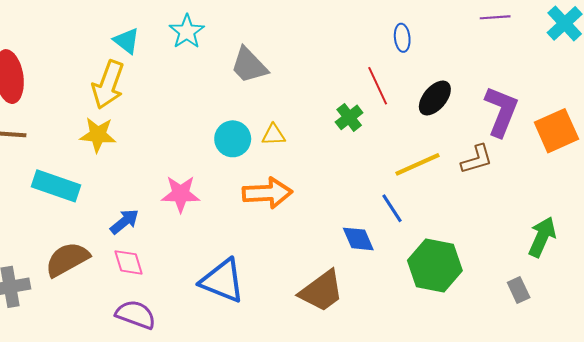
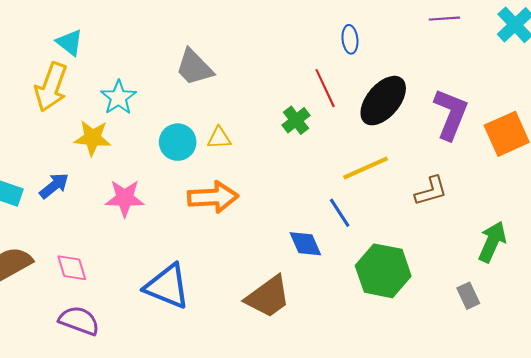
cyan star: (187, 32) -> (118, 97), moved
black ellipse: (435, 98) -> (383, 101), size x1.4
yellow star: (98, 135) -> (93, 138), moved
brown L-shape: (477, 159) -> (431, 191), moved
blue arrow: (124, 222) -> (54, 186), moved

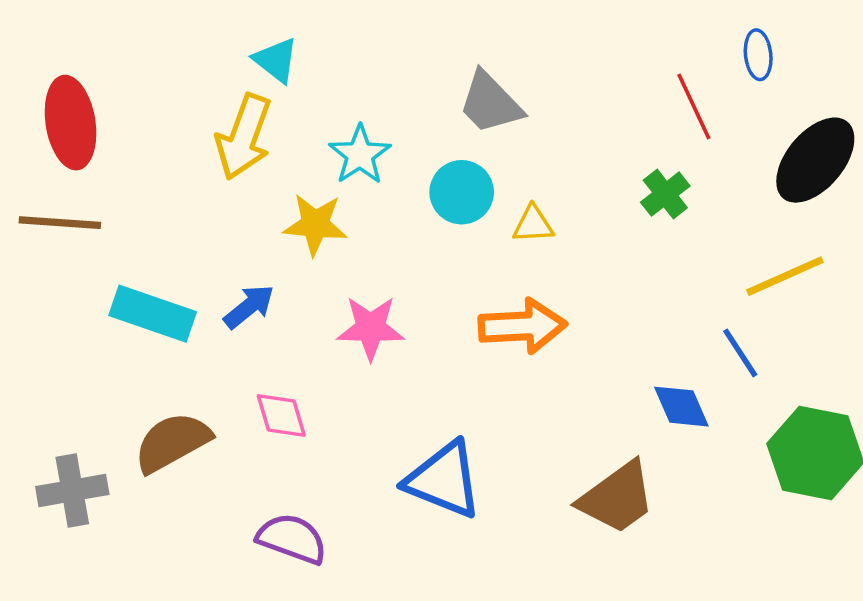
red line: (325, 88) -> (694, 106), moved
cyan circle: (178, 142) -> (462, 192), moved
pink diamond: (72, 268) -> (281, 415), moved

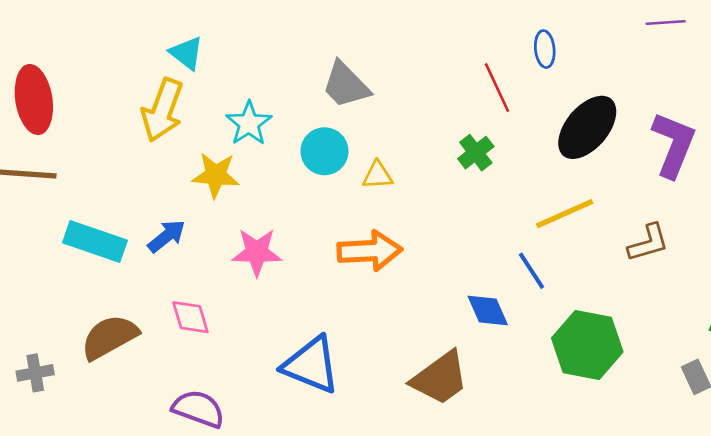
gray cross: (72, 491) -> (35, 373), size x0.7

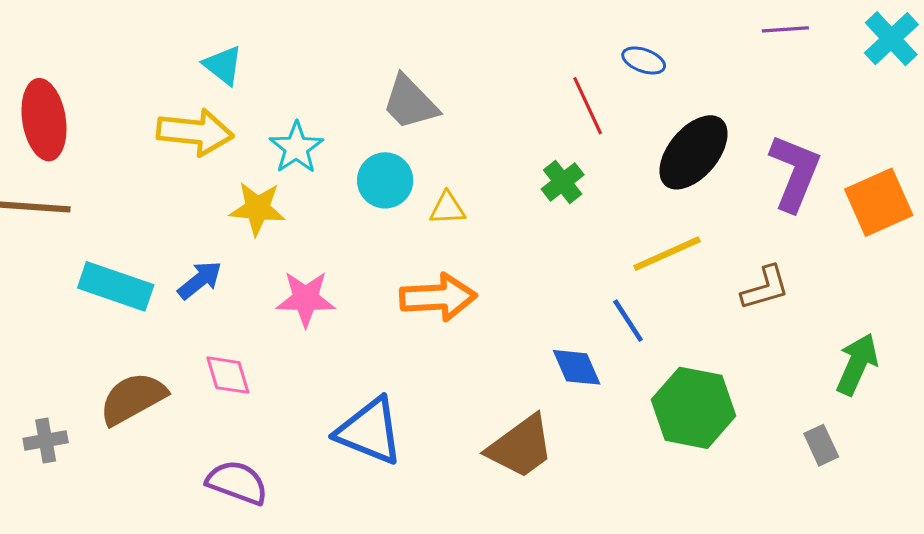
blue ellipse: (545, 49) -> (644, 60), turned -64
yellow arrow: (163, 110) -> (195, 132), turned -104

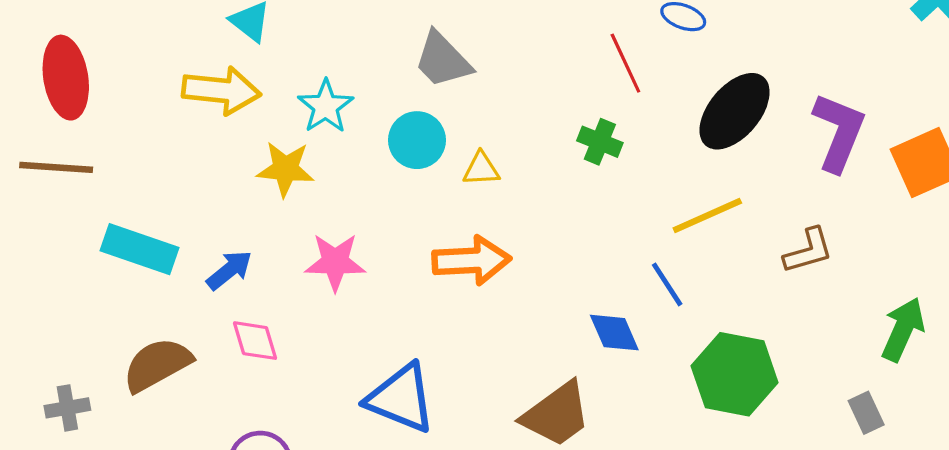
green cross: (563, 182) -> (600, 142), turned -30
blue arrow: (200, 280) -> (229, 270), moved

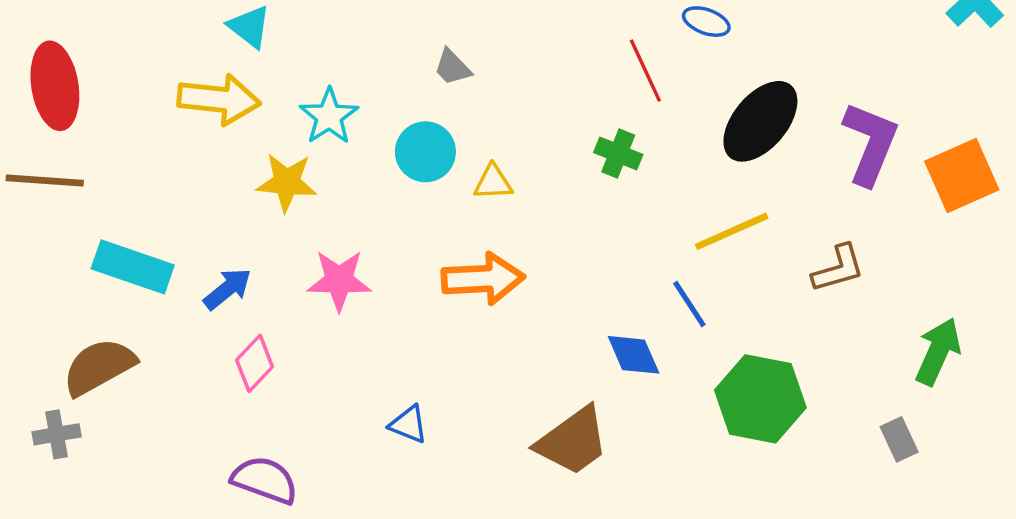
gray trapezoid: (443, 60) -> (452, 67), size x0.6
pink diamond: (255, 341) -> (255, 363), turned 60
brown semicircle: (157, 365) -> (99, 367), moved
blue triangle: (401, 398) -> (408, 424), size x0.5

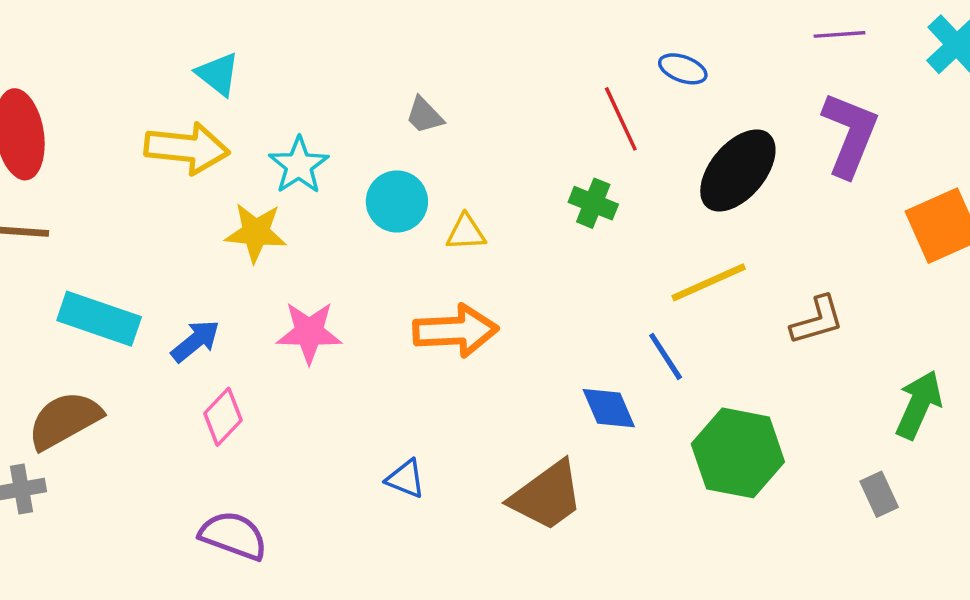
purple L-shape: (870, 143) -> (850, 134), moved
blue triangle: (408, 424) -> (406, 479), moved

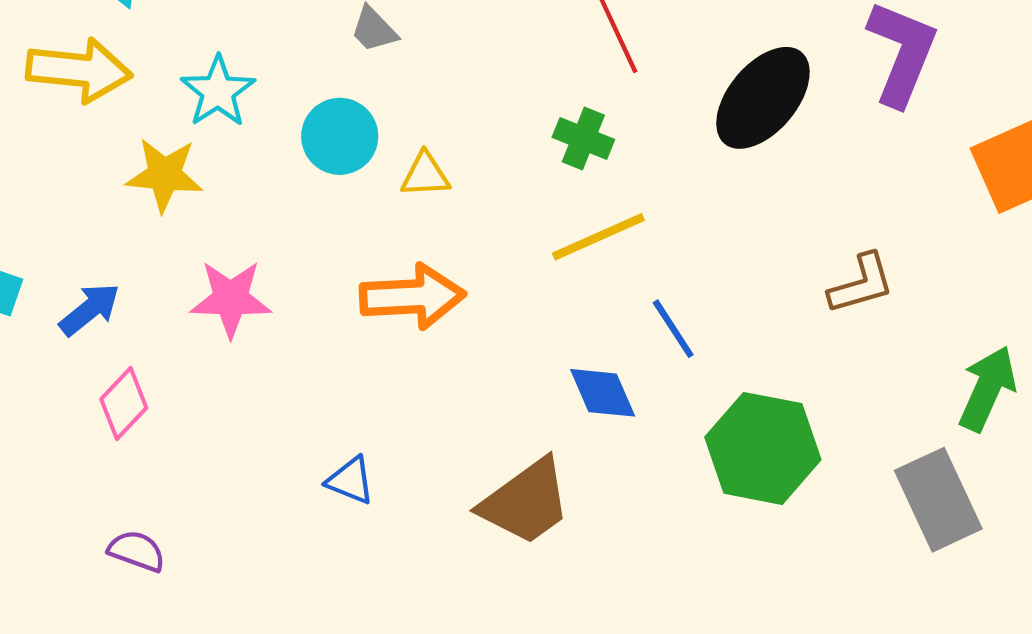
yellow line: (709, 282) -> (598, 237), moved
gray rectangle: (879, 494) -> (938, 500), size x1.8
purple semicircle: (233, 536) -> (137, 551), size x0.7

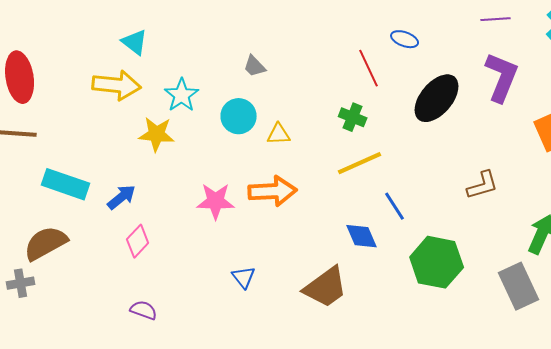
pink star: (231, 299) -> (216, 201), moved
blue triangle: (350, 480) -> (244, 277), turned 30

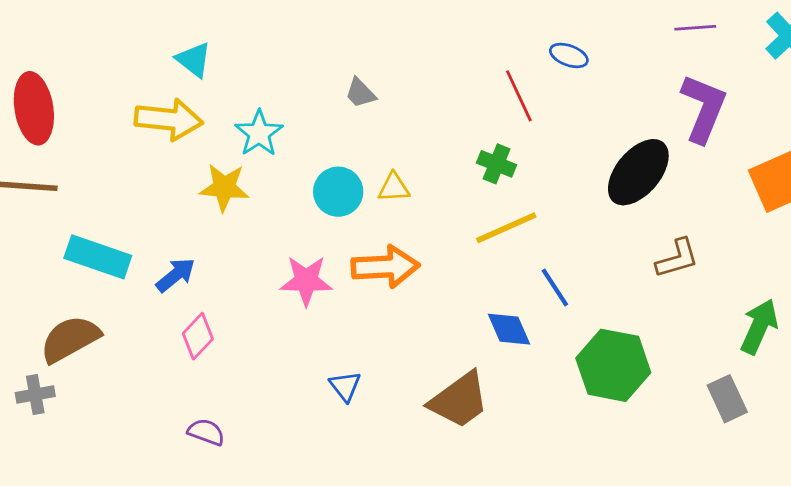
black ellipse: (437, 98) -> (638, 172), moved
cyan circle: (239, 116) -> (338, 192), moved
gray rectangle: (519, 286) -> (727, 399), size x0.7

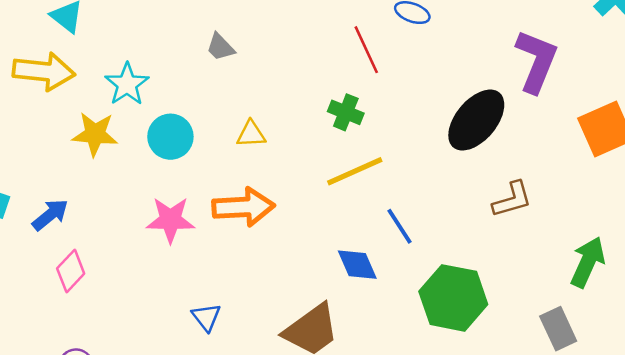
cyan circle: (338, 192) -> (170, 137), moved

